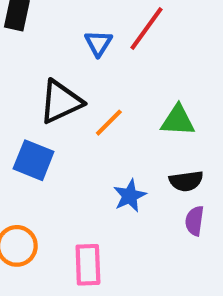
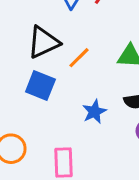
blue square: (34, 160) -> (40, 85), moved

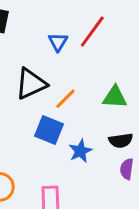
blue square: (40, 85) -> (49, 130), moved

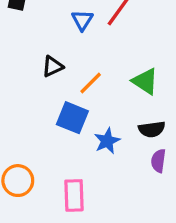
black triangle: (31, 84) -> (53, 66), size x0.6
green triangle: (115, 97) -> (145, 81), turned 30

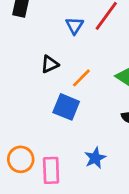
blue star: (107, 141) -> (95, 158), moved
pink rectangle: (74, 195) -> (51, 170), moved

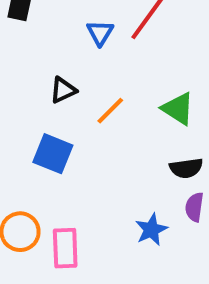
blue square: (66, 107) -> (53, 154), moved
blue star: (95, 158) -> (151, 230), moved

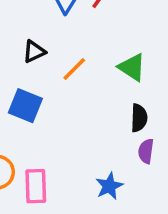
black semicircle: (186, 168) -> (139, 118), turned -80
blue star: (151, 230) -> (109, 186), moved

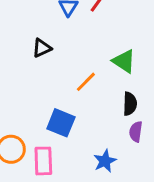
orange line: (74, 69) -> (86, 82), moved
blue square: (25, 106) -> (61, 123), moved

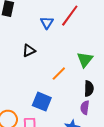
green triangle: (124, 61) -> (85, 60), turned 36
purple semicircle: (136, 132) -> (85, 108), moved

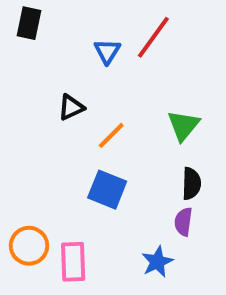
orange line: (59, 74) -> (111, 135), moved
blue square: (42, 102) -> (107, 190), moved

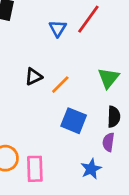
black triangle: (71, 107) -> (34, 77), moved
blue square: (107, 190) -> (74, 121), moved

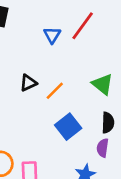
green triangle: (108, 78) -> (103, 84), turned -30
blue square: (74, 121) -> (68, 127), turned 30

